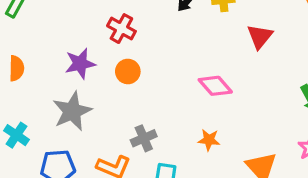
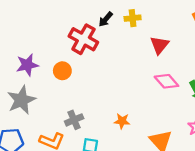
red cross: (121, 29) -> (83, 39), moved, size x1.4
pink diamond: (215, 86) -> (166, 81), moved

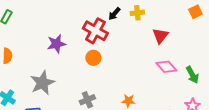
purple star: (27, 65) -> (56, 44), moved
orange circle: (62, 71) -> (93, 58), moved

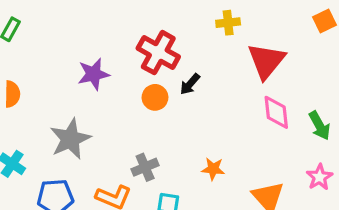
black arrow: (114, 14) -> (190, 84), moved
red triangle: (160, 36) -> (266, 61), size x1.4
pink diamond: (166, 67) -> (276, 112), turned 35

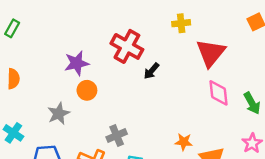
orange circle: (155, 97) -> (87, 90), moved
gray star: (70, 139) -> (59, 114), size x0.7
orange star: (213, 169) -> (184, 142), moved

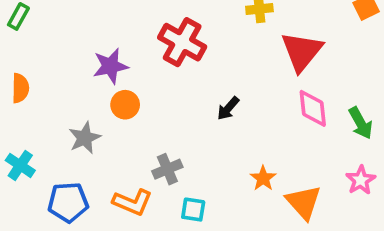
black arrow: (151, 71) -> (228, 108), moved
orange star: (184, 142) -> (263, 178), turned 30

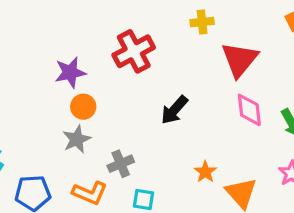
red cross: (182, 42) -> (134, 51), turned 33
black arrow: (228, 108) -> (174, 110), size x1.4
gray star: (85, 138) -> (77, 139), moved

